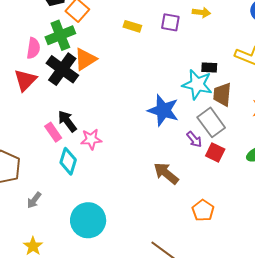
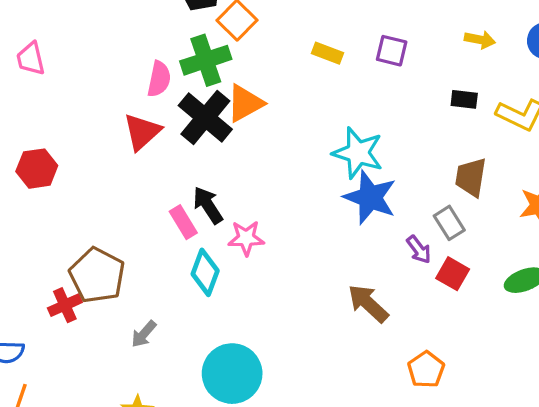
yellow arrow: (201, 12) -> (480, 40), moved
black rectangle: (209, 67) -> (464, 99), moved
cyan star: (197, 84) -> (358, 153), moved
gray rectangle: (211, 122) -> (449, 223), size x0.7

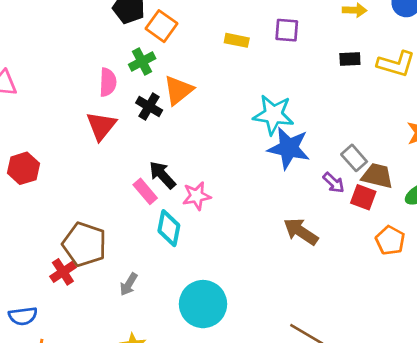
green cross: (206, 60) -> (142, 62), size x0.7
black cross: (205, 117) -> (149, 106), size x0.6
brown trapezoid: (471, 177) -> (377, 176), moved, turned 104
orange pentagon: (426, 370) -> (390, 240), moved

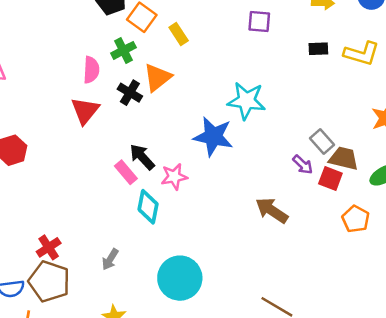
yellow rectangle: (237, 40) -> (179, 34), moved, turned 45
blue star: (289, 148) -> (213, 137), moved
brown pentagon: (84, 244) -> (49, 281), moved

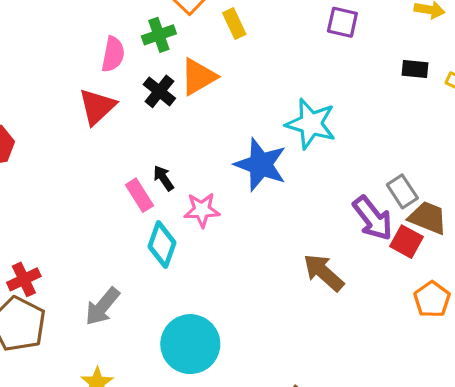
black arrow: (142, 157) -> (164, 178), size x0.7
purple arrow: (303, 165) -> (373, 218), size x1.6
gray arrow: (110, 259) -> (102, 307), size x1.4

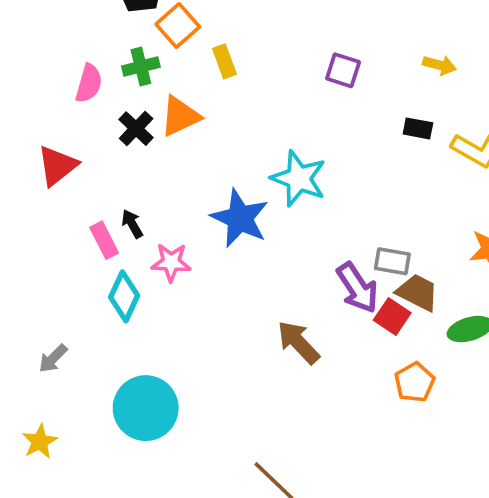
red triangle: (97, 107) -> (57, 166), moved
gray rectangle: (402, 191) -> (392, 261), turned -52
gray arrow: (102, 307) -> (53, 359), size x0.7

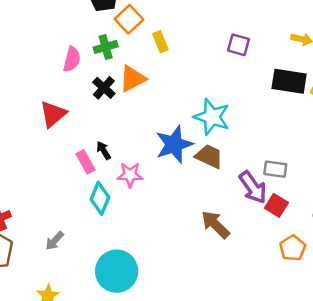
black rectangle: (418, 128) -> (289, 81), size x1.8
blue star: (240, 218) -> (174, 144), turned 30
brown trapezoid: (418, 292) -> (209, 156), moved

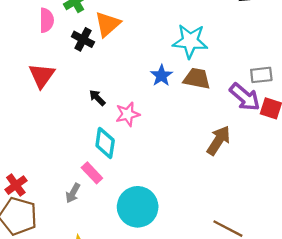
blue star: (174, 144) -> (161, 76), size x0.6
pink rectangle: (86, 162) -> (92, 173), moved
brown arrow: (215, 225) -> (219, 140), turned 92

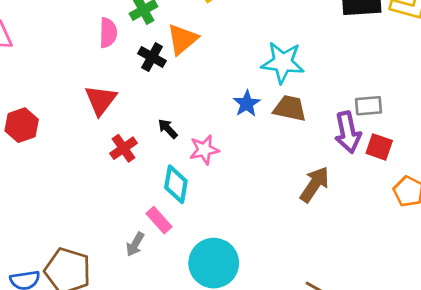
purple arrow: (245, 97) -> (348, 132), turned 36
red cross: (16, 185) -> (123, 148), moved

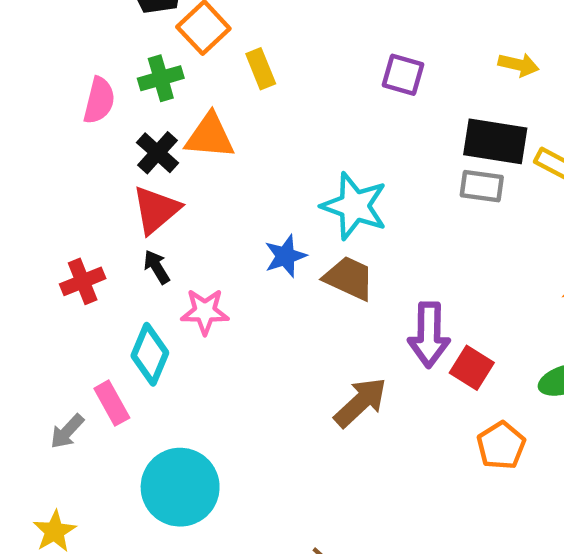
orange triangle: (182, 39) -> (210, 136), turned 32
red triangle: (101, 100) -> (156, 210), moved
gray rectangle: (369, 106) -> (482, 186), moved

